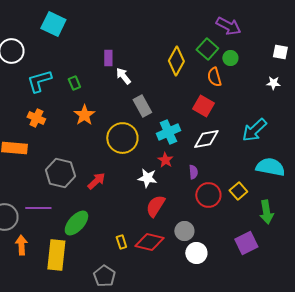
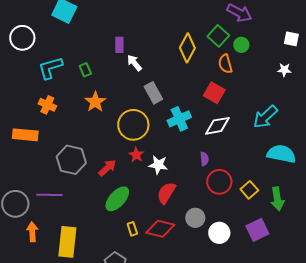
red star: (165, 160) -> (136, 155), moved
yellow square: (238, 191) -> (249, 190), moved
green ellipse: (76, 223) -> (117, 199), moved
white circle: (196, 253) -> (219, 233), moved

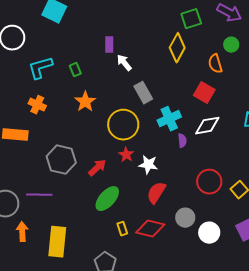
green square: (218, 36) -> (191, 19), moved, turned 30
purple semicircle: (204, 159) -> (182, 141), moved

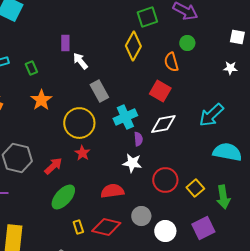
white star: (148, 165) -> (132, 163), moved
red semicircle: (156, 193) -> (112, 191), turned 50

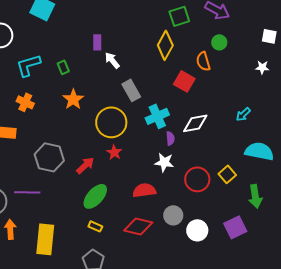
red square: (160, 91) -> (184, 81), moved
cyan arrow: (211, 115) -> (243, 114), size x0.6
yellow square: (195, 188) -> (227, 174), moved
yellow rectangle: (78, 227) -> (95, 226), moved, turned -48

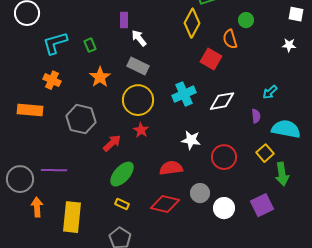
gray rectangle: (131, 90) -> (138, 66), moved, turned -35
purple semicircle: (170, 138) -> (256, 116), moved
gray hexagon: (49, 157) -> (81, 119), moved
yellow square: (227, 174) -> (265, 153), moved

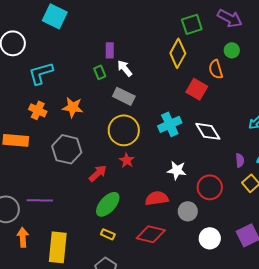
green rectangle: (90, 45) -> (100, 72), moved
orange star: (100, 77) -> (73, 107), moved, turned -30
white diamond: (222, 101) -> (208, 131), turned 68
purple semicircle: (256, 116) -> (240, 160), moved
gray circle: (200, 193) -> (188, 211), moved

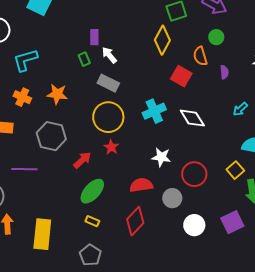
purple semicircle: (240, 160) -> (224, 72), moved
purple line: (40, 200) -> (24, 169), moved
red diamond: (151, 234) -> (135, 221), turned -60

